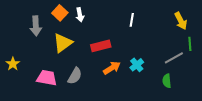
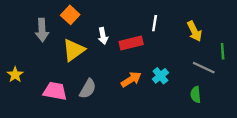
white arrow: (80, 15) -> (103, 36), moved
yellow arrow: (181, 21) -> (194, 31), moved
red rectangle: (101, 46) -> (131, 43), moved
gray line: (174, 58) -> (204, 68), turned 54

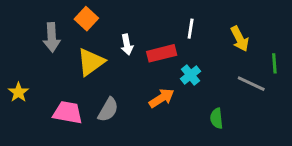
cyan cross: (160, 76) -> (191, 75), moved
green semicircle: (196, 95) -> (217, 118), moved

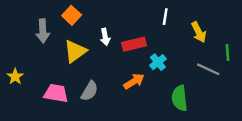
white line: (191, 29) -> (165, 17), moved
green semicircle: (217, 118) -> (180, 98), size x1.5

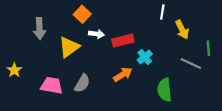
orange square: (72, 15) -> (82, 14), moved
white line: (165, 17) -> (162, 12), moved
white arrow: (105, 37) -> (97, 34), turned -72

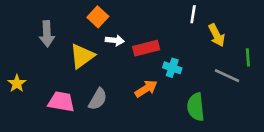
cyan cross: (145, 57) -> (172, 68), turned -32

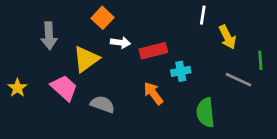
cyan cross: (172, 68) -> (181, 71), turned -30
orange arrow: (146, 89) -> (153, 93), turned -95
gray semicircle: (98, 99) -> (103, 104), turned -100
pink trapezoid: (61, 102) -> (64, 88), moved, turned 32

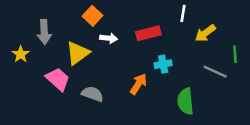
yellow arrow: (227, 37) -> (205, 33), turned 80
red rectangle: (153, 51) -> (148, 33), moved
yellow star: (17, 88) -> (21, 54), moved
orange arrow: (153, 93) -> (138, 84), turned 70

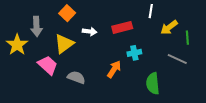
orange square: (93, 16) -> (67, 13), moved
yellow star: (21, 54) -> (17, 45), size x1.5
green line: (235, 54) -> (187, 38), moved

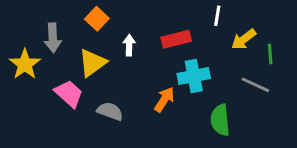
white arrow: (90, 31) -> (129, 45), turned -96
cyan cross: (134, 53) -> (194, 76), size x1.5

